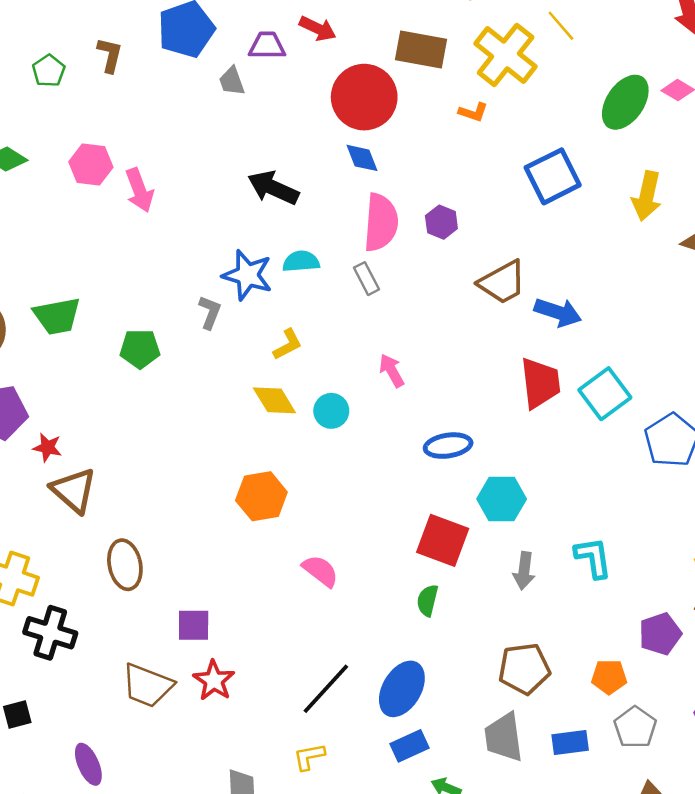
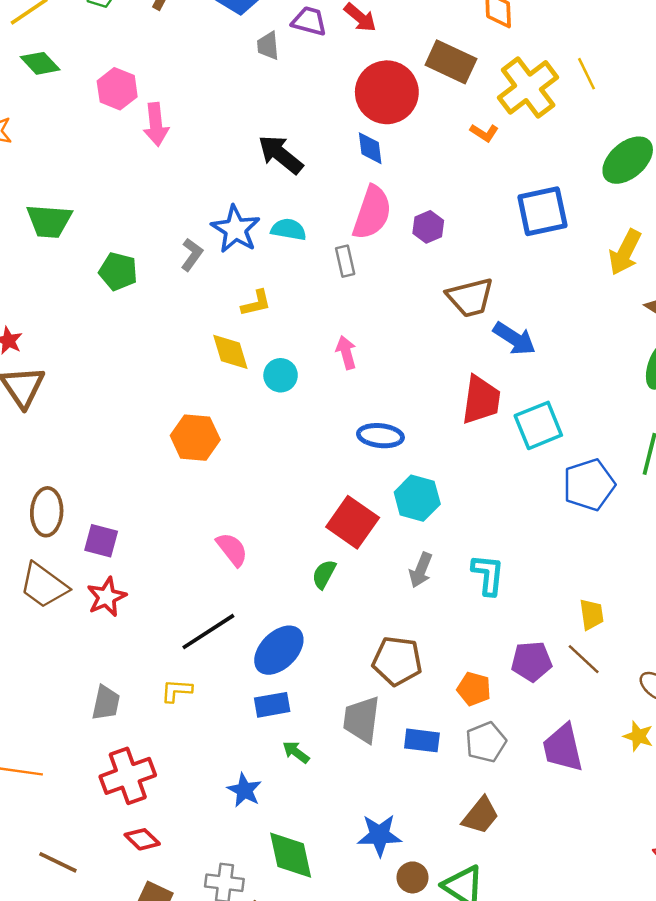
brown ellipse: (125, 565) -> (47, 512), moved
pink semicircle: (320, 571) -> (232, 549), moved

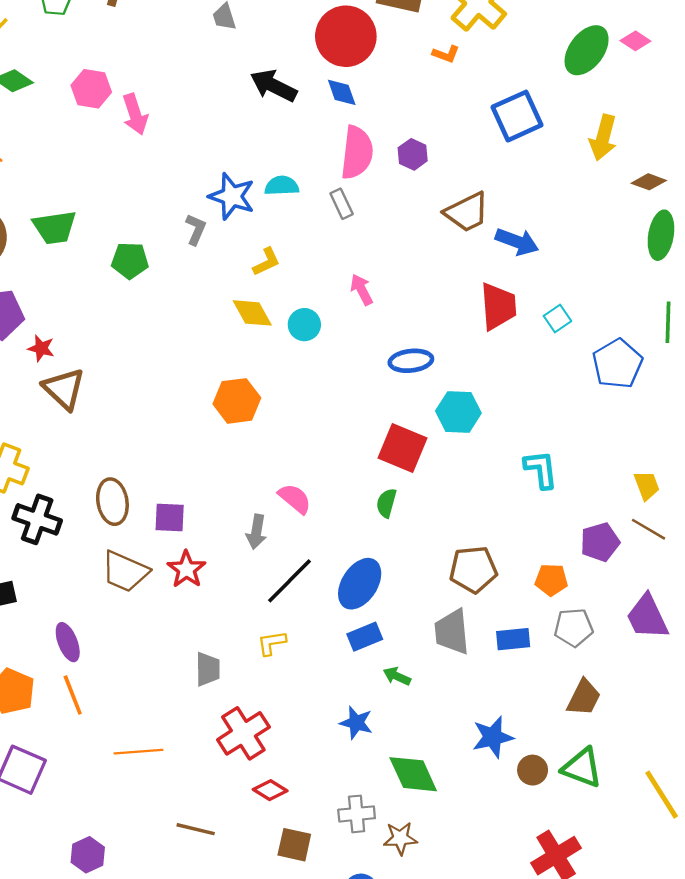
black arrow: (281, 154) -> (273, 86), moved
cyan square: (538, 425) -> (557, 318), size x0.6
gray arrow: (421, 570) -> (256, 532), moved
gray pentagon: (486, 742) -> (574, 627), turned 30

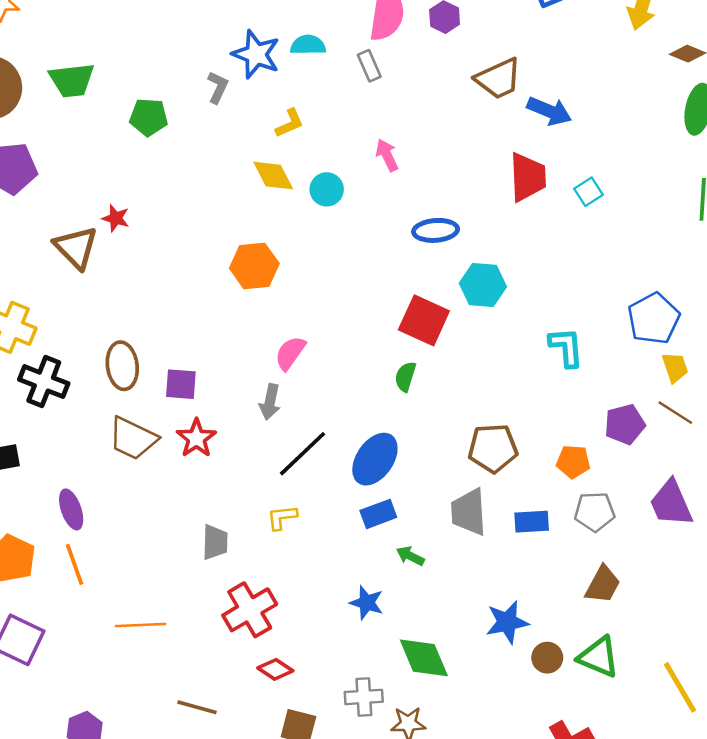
red star: (41, 348) -> (116, 218), moved
blue pentagon: (617, 364) -> (654, 319), moved
pink semicircle: (295, 499) -> (290, 353), moved, turned -96

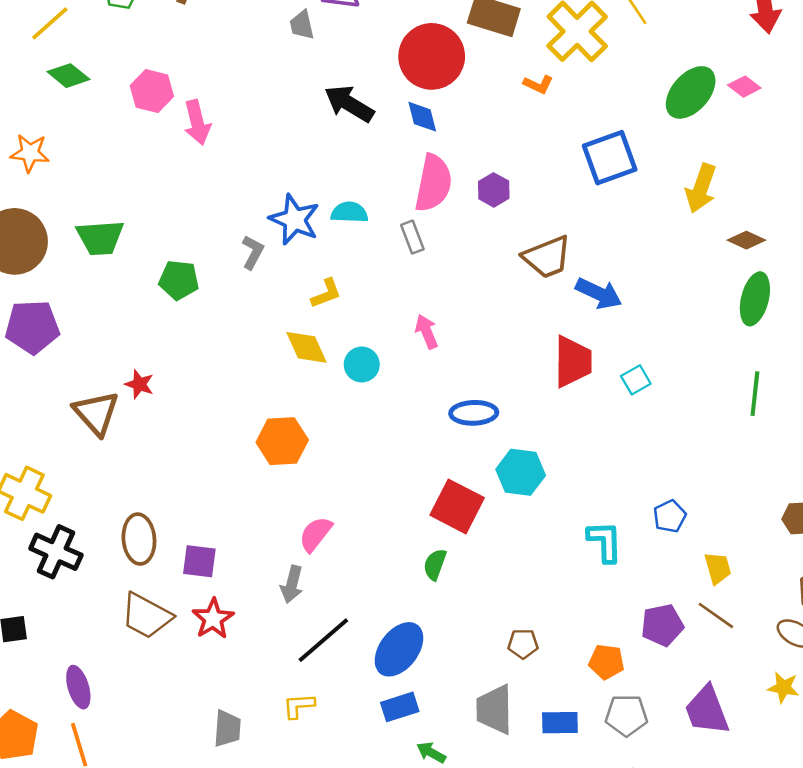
blue pentagon: (654, 319) -> (670, 516), moved, size x0.6
brown pentagon: (493, 448) -> (523, 644), size x0.6

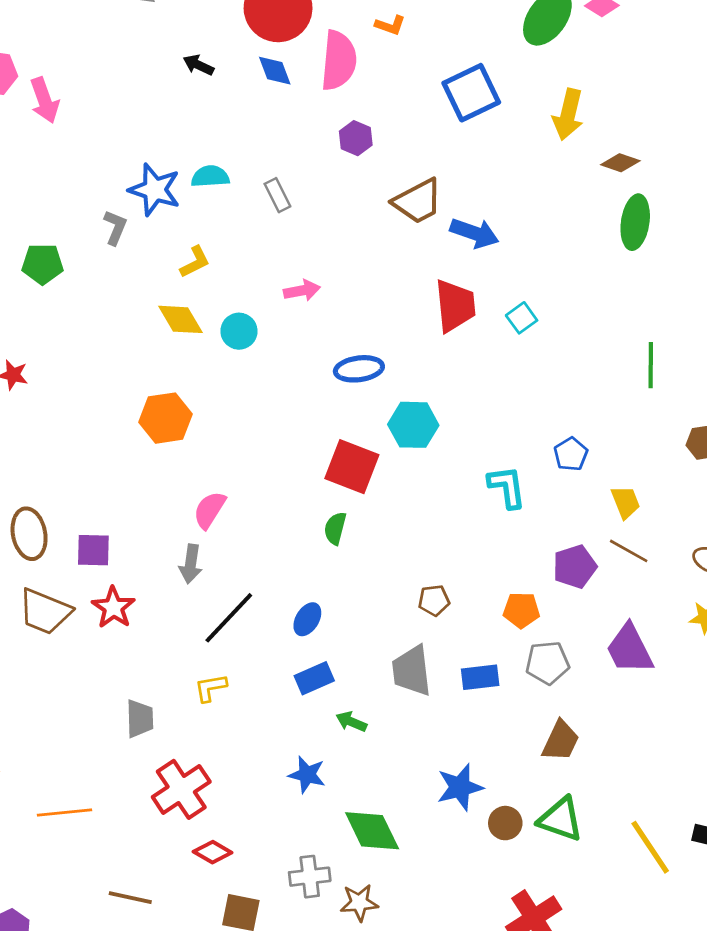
black arrow: (349, 104) -> (198, 65), size x0.6
pink semicircle: (433, 183) -> (339, 60), moved
pink arrow: (427, 332) -> (302, 291), turned 108
green line: (755, 394) -> (651, 365), moved
blue ellipse: (399, 649) -> (307, 619), size x0.6

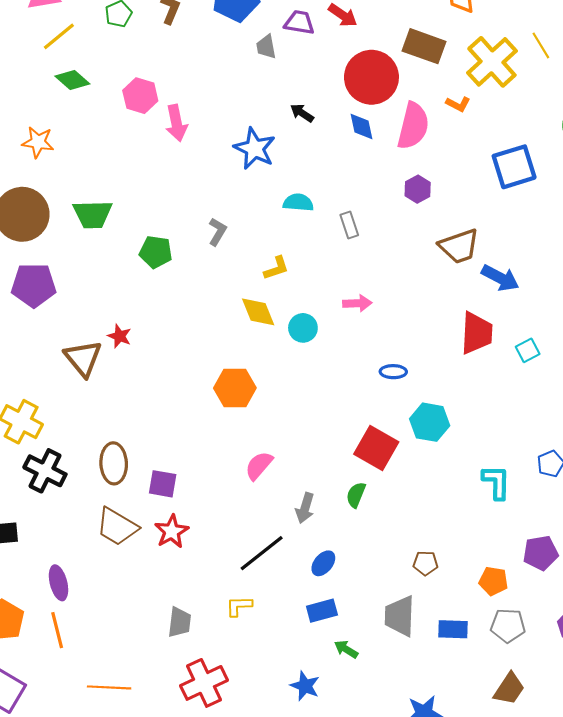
blue star: (155, 190) -> (255, 149), moved
blue ellipse: (359, 369) -> (393, 372), size x0.7
gray arrow: (191, 564) -> (305, 508), moved

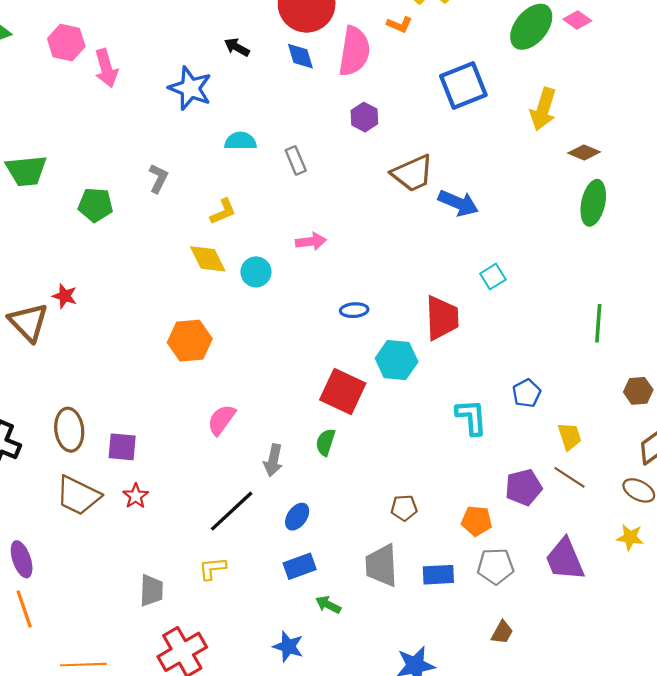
red trapezoid: (477, 333) -> (442, 318), moved
red star: (172, 531) -> (136, 496), size x0.7
brown trapezoid: (509, 689) -> (502, 632), size x0.7

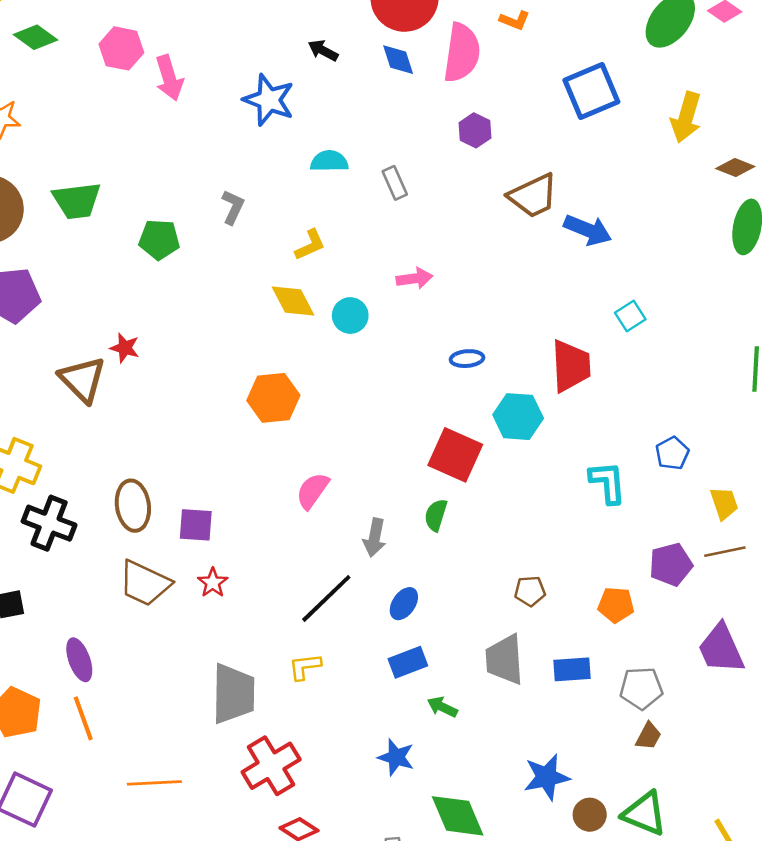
brown line: (570, 477) -> (725, 552), turned -44
gray pentagon: (495, 566) -> (641, 688), moved
gray trapezoid: (151, 590) -> (233, 694), size x1.6

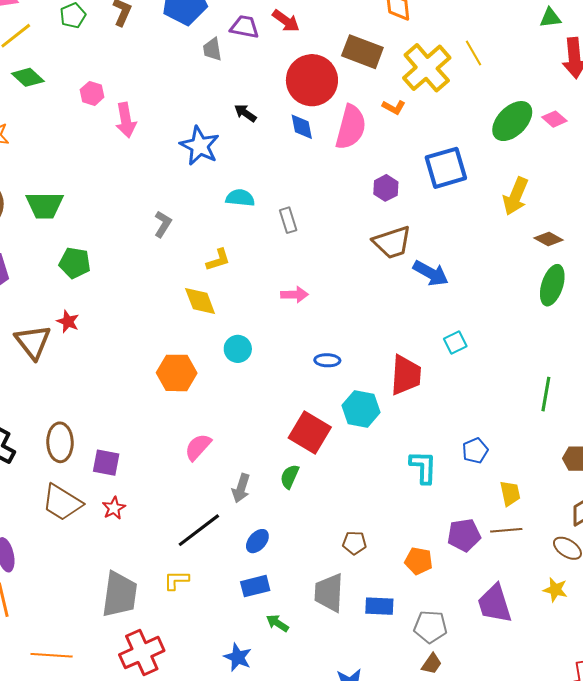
pink hexagon: (121, 48) -> (92, 93), size x0.7
purple hexagon: (475, 130) -> (386, 188), moved
green pentagon: (159, 240) -> (75, 263), moved
cyan circle: (350, 315) -> (238, 349), moved

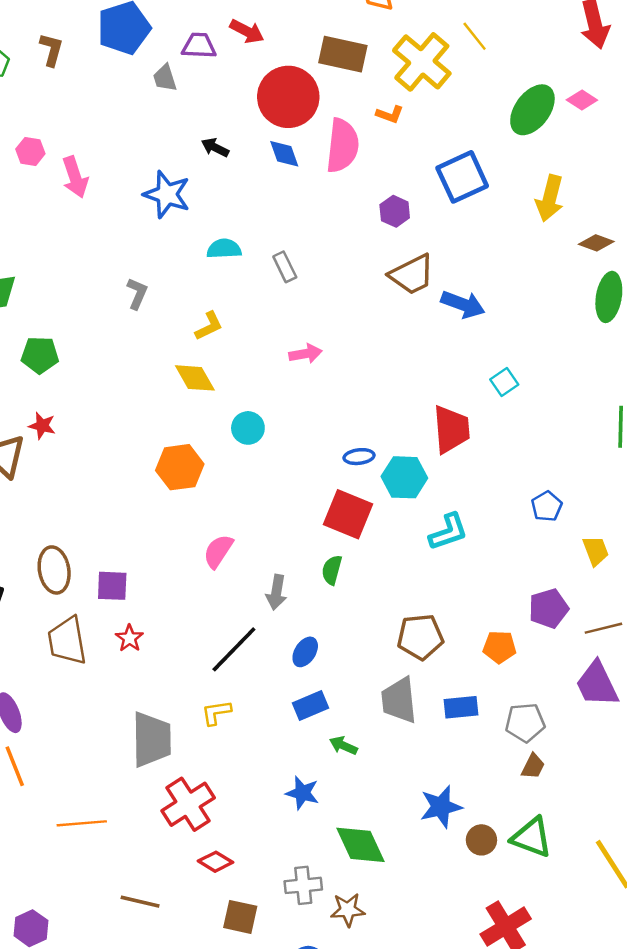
blue ellipse: (327, 360) -> (359, 457), moved
cyan L-shape: (423, 467) -> (448, 532), moved, turned 78
brown trapezoid: (62, 502) -> (67, 641), turned 57
brown line: (506, 530) -> (603, 628), moved
brown pentagon: (354, 543) -> (420, 637), size x1.6

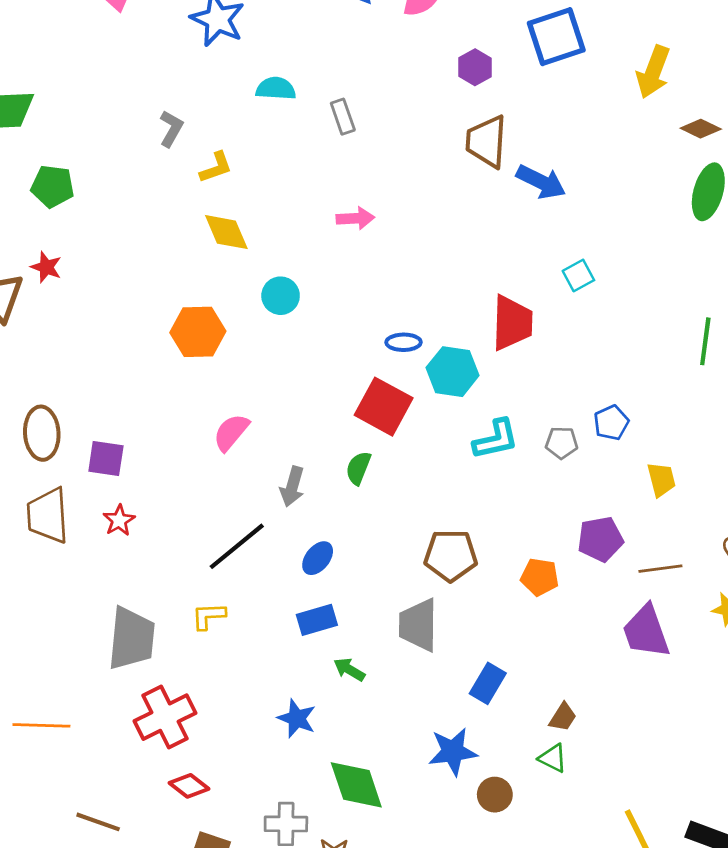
brown trapezoid: (412, 275) -> (487, 141), turned 114
yellow L-shape: (209, 326) -> (216, 167), moved
blue rectangle: (461, 707) -> (488, 683), moved, turned -60
gray pentagon: (525, 723) -> (562, 443), moved, size x0.7
green triangle: (532, 837) -> (553, 758), moved, size x0.6

